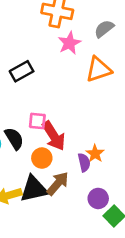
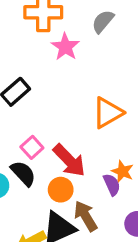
orange triangle: (98, 69) -> (108, 113), moved
pink square: (37, 121) -> (32, 147), moved, turned -36
brown arrow: (58, 184) -> (86, 216), turned -60

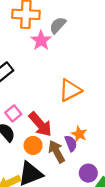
gray semicircle: (103, 21) -> (58, 25), moved
brown arrow: (86, 216) -> (57, 152), moved

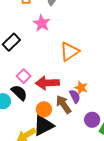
pink star: (41, 40) -> (42, 23), moved
red arrow: (40, 124) -> (47, 83), turned 135
orange circle: (33, 145) -> (44, 109), moved

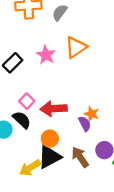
pink star: (42, 23) -> (46, 55), moved
orange triangle: (69, 52) -> (76, 47), moved
brown arrow: (64, 104) -> (80, 157), moved

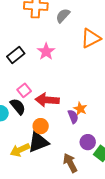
orange triangle: (76, 47) -> (91, 38), moved
brown arrow: (80, 157) -> (70, 163), moved

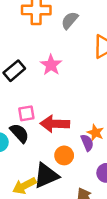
pink square: (24, 90) -> (26, 113), turned 32
orange circle: (41, 126) -> (64, 155), moved

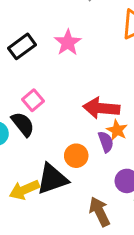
pink square: (26, 113) -> (33, 100), turned -35
red arrow: (55, 124) -> (101, 108), moved

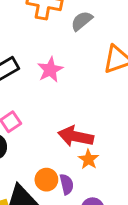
purple semicircle: (106, 142) -> (67, 184), moved

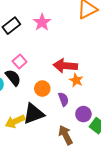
orange circle: (46, 180) -> (42, 89), moved

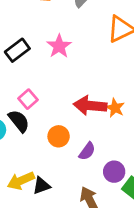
orange star: (76, 80) -> (115, 108), moved
purple semicircle: (63, 99) -> (87, 151), turned 56
black triangle: (34, 114) -> (41, 186), moved, size x0.6

